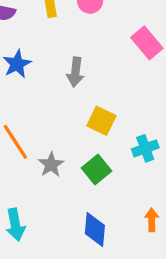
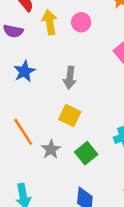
yellow square: (101, 121) -> (70, 115), moved

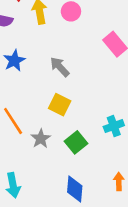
gray arrow: (70, 78) -> (60, 67), turned 130

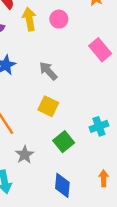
gray star: (41, 139) -> (25, 155), moved

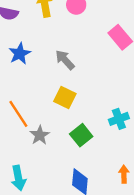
gray star: (25, 155) -> (40, 135), moved

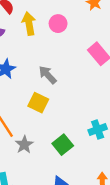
yellow square: (65, 98) -> (38, 103), moved

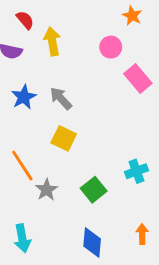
pink circle: (58, 24) -> (111, 47), moved
gray arrow: (48, 75) -> (61, 98), moved

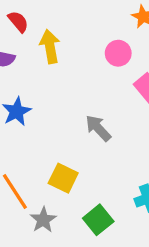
gray arrow: (61, 98) -> (98, 128), moved
yellow square: (64, 138) -> (63, 178), moved

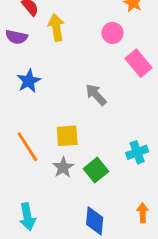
yellow square: (63, 178) -> (67, 136), turned -30
gray star: (43, 220) -> (63, 167), moved

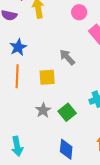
yellow square: (67, 136) -> (47, 77), moved
orange line: (27, 147) -> (17, 76), moved, turned 35

